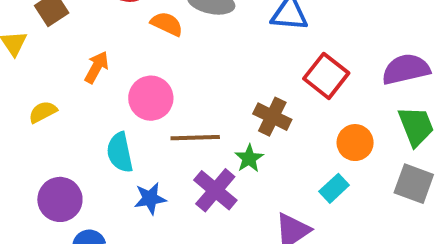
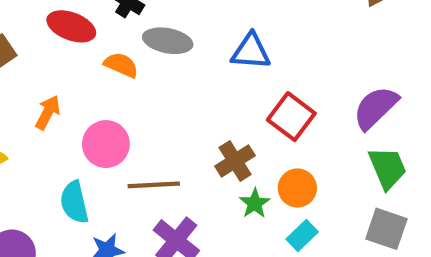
purple semicircle: (406, 69) -> (376, 108), turned -30
brown cross: (272, 117) -> (235, 161), turned 33
orange circle: (355, 143) -> (297, 188), moved
green star: (249, 158) -> (255, 203), moved

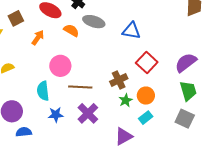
orange arrow: (48, 112) -> (38, 38), moved

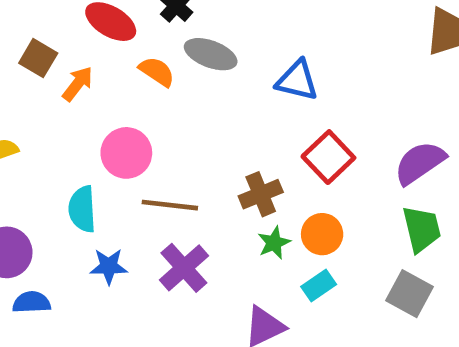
brown square: (16, 18) -> (38, 58), moved, turned -35

